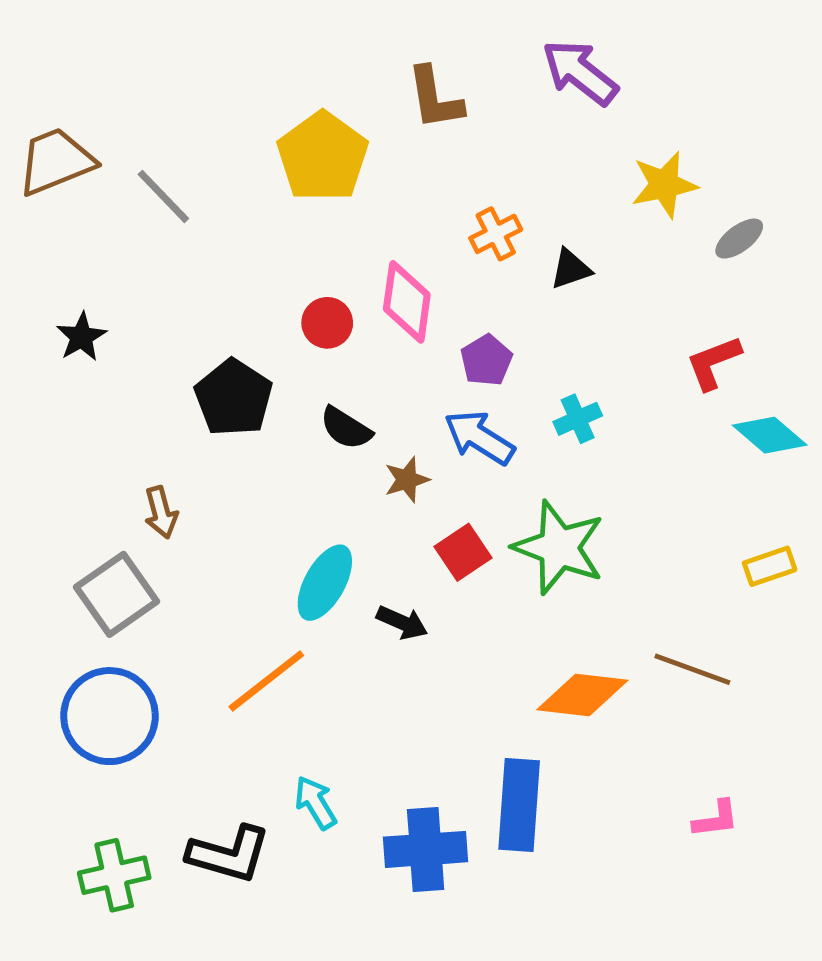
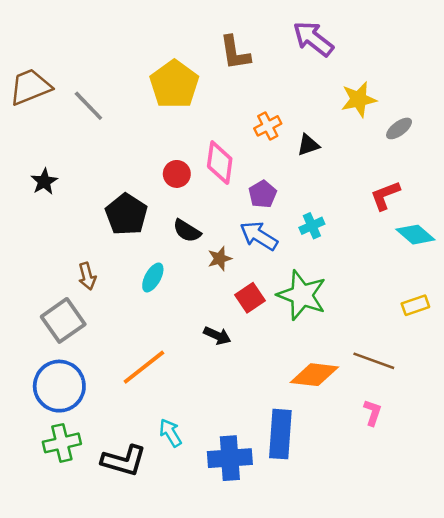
cyan ellipse: (325, 583) -> (153, 277), moved, size x0.7
pink L-shape: (716, 819) -> (373, 413), moved, turned -64
green cross: (114, 875) -> (62, 443), moved

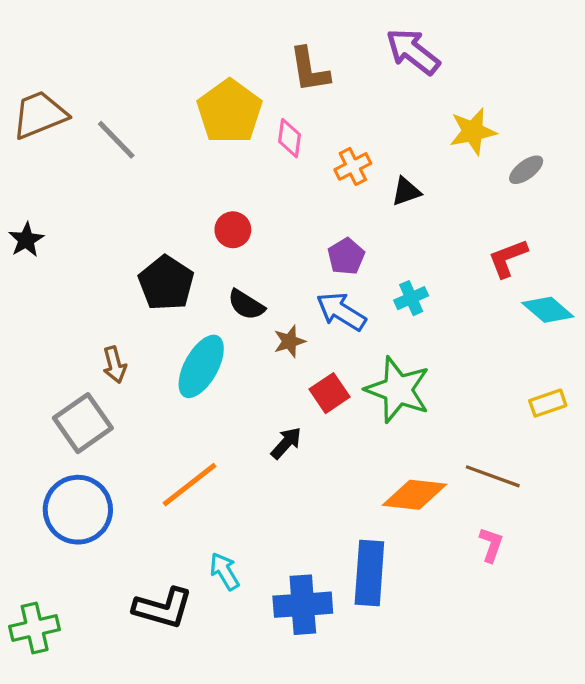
pink diamond: (220, 163) -> (290, 138), moved, size x0.7
black star: (44, 182) -> (26, 240), moved
cyan ellipse: (153, 277) -> (201, 366), size x1.6
black arrow: (217, 336) -> (286, 443), turned -72
green cross: (62, 443) -> (35, 628), moved

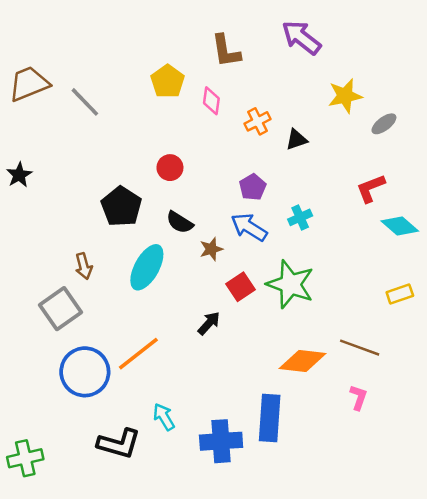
yellow pentagon: (230, 111) -> (168, 81), size x0.7
blue circle: (78, 510) -> (85, 372), moved

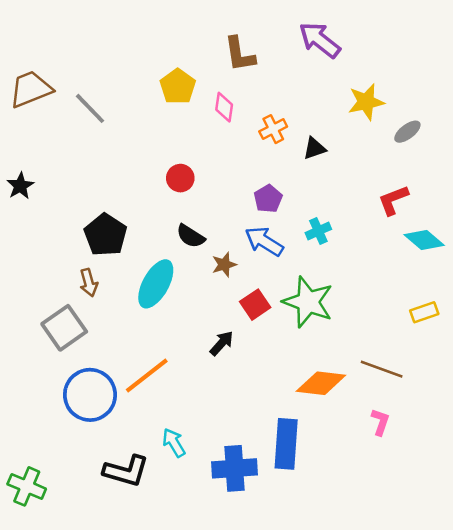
black pentagon: (121, 207) -> (105, 235), moved
green cross: (25, 458) -> (27, 486), turned 36

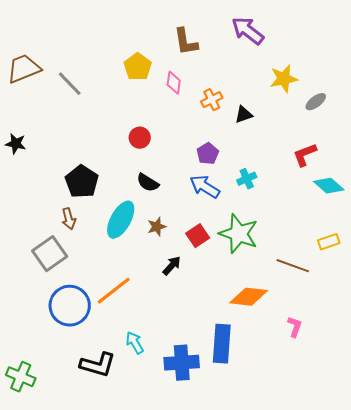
black star: (20, 186) -> (16, 144), turned -30
brown star: (224, 265) -> (157, 227), moved
brown line: (382, 369) -> (293, 266), moved

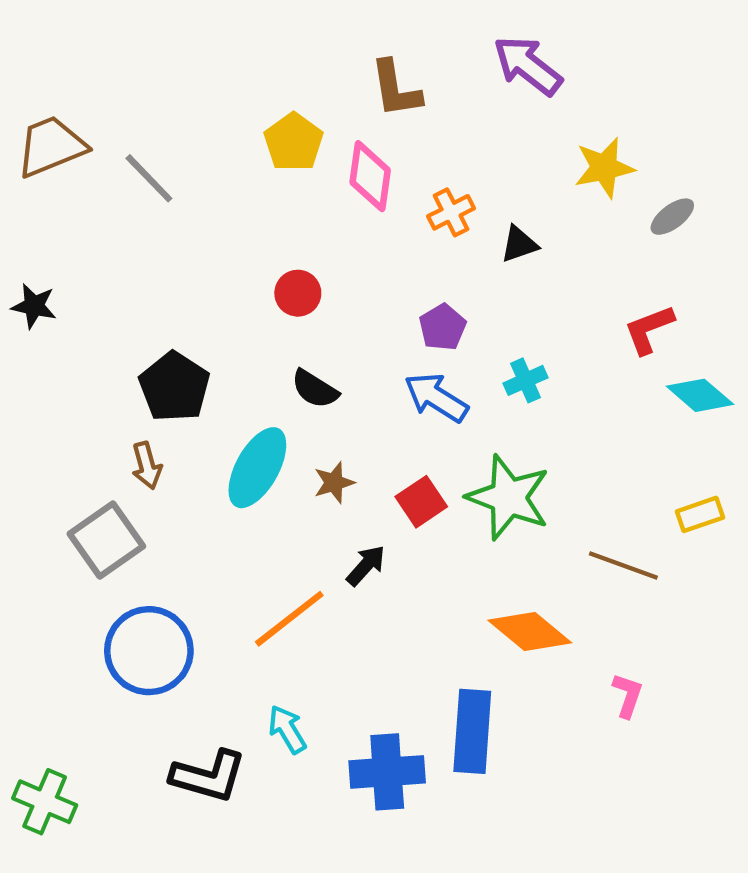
pink diamond: (174, 83) -> (370, 176), size x1.4
orange line: (114, 291) -> (289, 619), moved
orange diamond: (249, 297) -> (530, 631), turned 33

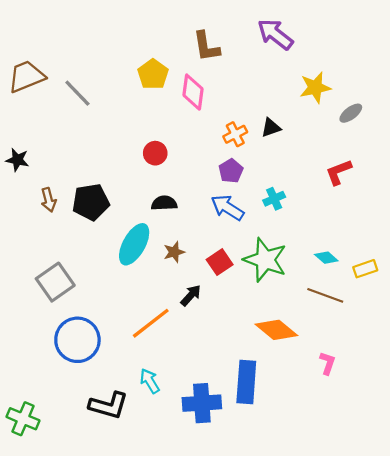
orange cross: (451, 212) -> (235, 134), moved
black pentagon: (174, 387) -> (91, 202), turned 30
black semicircle: (315, 389) -> (164, 203), turned 145
cyan diamond: (700, 395) -> (326, 258), moved, size x0.7
brown arrow: (147, 466) -> (49, 200), moved

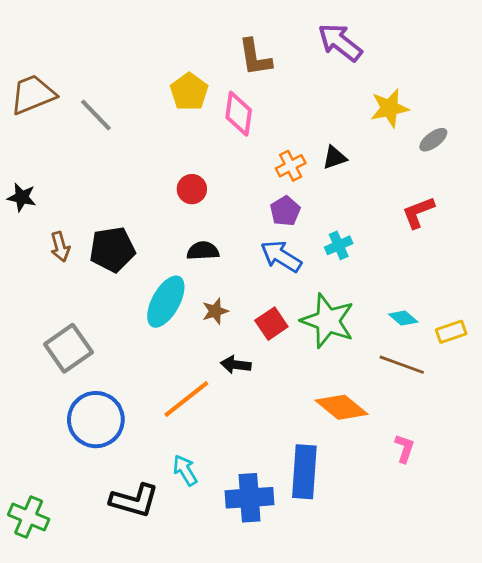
black arrow: (191, 295) -> (236, 365), turned -125

